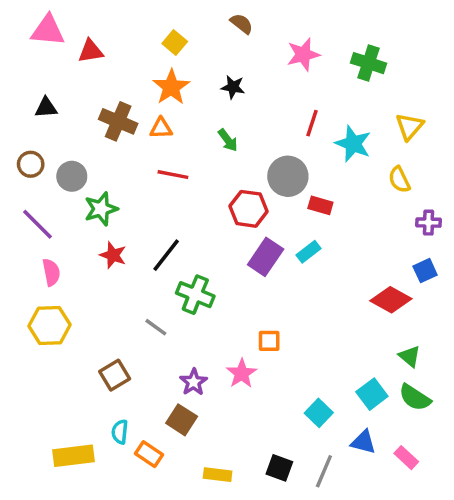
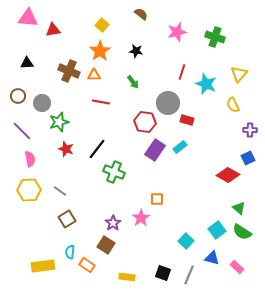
gray line: (156, 327) -> (60, 191), moved

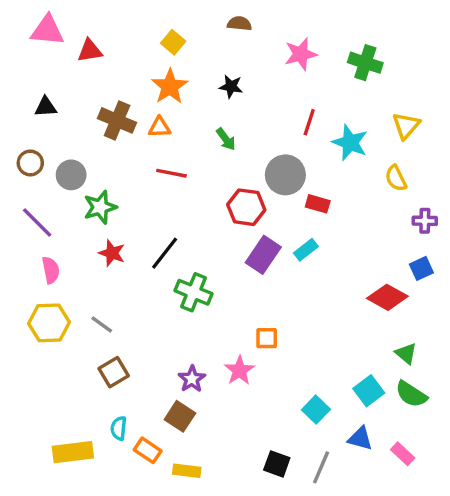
brown semicircle: (141, 14) -> (239, 24), turned -32
yellow rectangle: (127, 277) -> (187, 471), moved

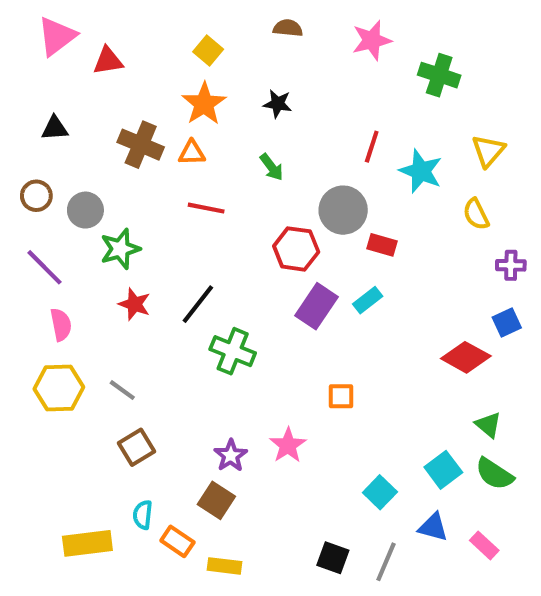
pink triangle: (47, 30) -> (57, 36), turned -42
pink star: (301, 54) -> (372, 40), moved
orange square: (267, 338) -> (341, 396), moved

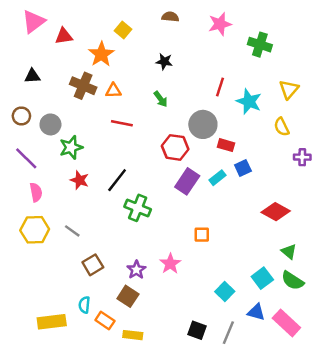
orange star: (204, 104) -> (101, 54), moved
blue square: (507, 323) -> (243, 168), moved
brown square: (137, 447) -> (93, 265), moved
pink rectangle: (484, 545) -> (286, 323), size x1.6

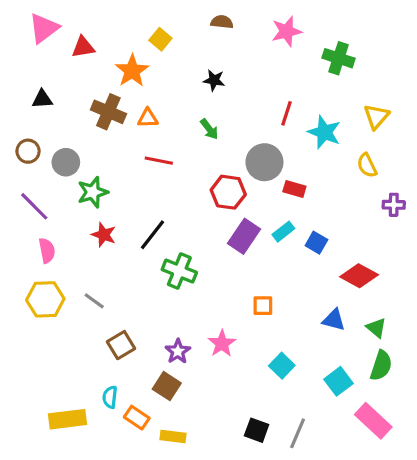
blue square: (243, 168) -> (316, 243), moved, turned -35
cyan square: (262, 278) -> (339, 381), moved
green semicircle: (293, 281) -> (381, 366), turned -105
cyan square: (225, 291) -> (282, 366), moved
blue triangle: (256, 312) -> (334, 320), moved

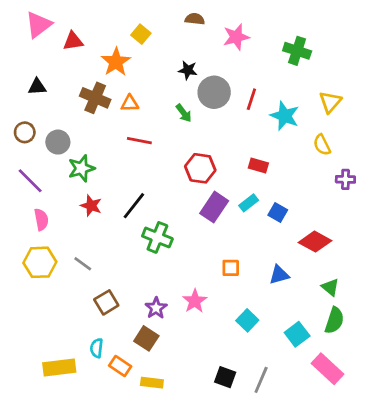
pink star: (287, 31) -> (236, 37), moved
gray circle: (264, 162) -> (214, 92), moved
blue triangle: (334, 320) -> (279, 275), moved, turned -30

